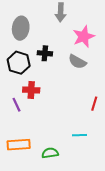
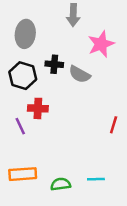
gray semicircle: (77, 62) -> (80, 74), moved
cyan line: (79, 135) -> (96, 179), moved

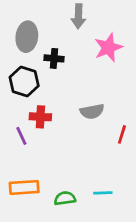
black cross: (54, 64) -> (54, 58), moved
gray semicircle: (80, 74) -> (92, 111), moved, turned -40

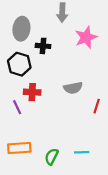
green semicircle: (65, 198) -> (52, 157), turned -56

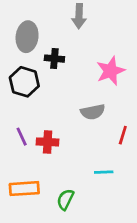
pink star: (86, 37) -> (110, 71), moved
red cross: (32, 92) -> (48, 142), moved
cyan line: (82, 152) -> (104, 172), moved

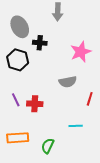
gray ellipse: (27, 37) -> (20, 27), turned -35

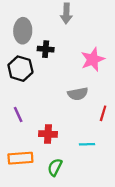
gray ellipse: (20, 27) -> (23, 31), turned 30
red cross: (35, 104) -> (48, 134), moved

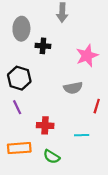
black hexagon: (20, 69) -> (19, 78), moved
green semicircle: (55, 167) -> (52, 157), turned -84

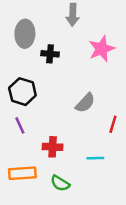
pink star: (87, 56) -> (102, 49), moved
gray semicircle: (73, 88) -> (85, 103), turned -36

